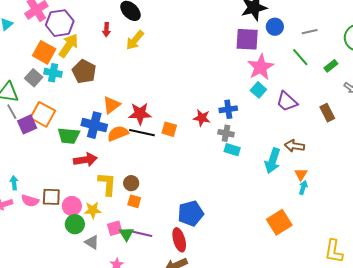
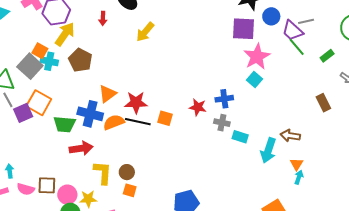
yellow arrow: (135, 40) -> (145, 32), moved
orange square: (44, 52) -> (40, 51), moved, size x0.7
gray square: (34, 78) -> (30, 66), size x1.4
purple trapezoid: (287, 101) -> (292, 31), moved
cyan rectangle: (232, 150) -> (240, 137), moved

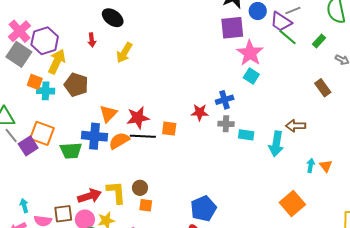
yellow arrow: (145, 32) -> (124, 53), moved
gray square: (30, 66) -> (19, 54), moved
red arrow: (81, 148) -> (90, 196), moved
orange triangle: (297, 164) -> (326, 166), moved

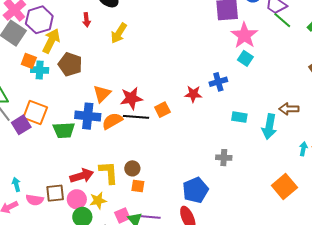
gray cross: (226, 124) -> (224, 158), moved
orange square: (169, 129) -> (162, 110), turned -35

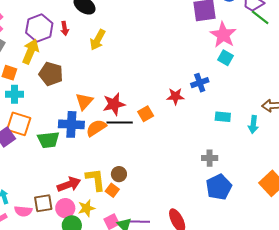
purple hexagon: (39, 20) -> (39, 28), moved
cyan cross: (40, 70) -> (14, 94), moved
cyan arrow: (269, 127) -> (253, 124), size x0.7
orange square: (138, 186) -> (112, 190), moved, turned 32
blue pentagon: (195, 190) -> (219, 187), moved

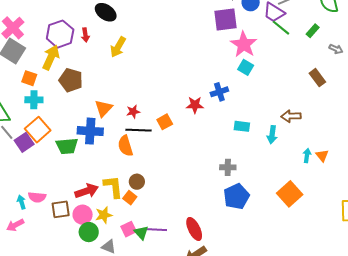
red star: (114, 104) -> (133, 112), size x0.6
orange square: (19, 124) -> (38, 130), turned 30
orange semicircle: (96, 128) -> (125, 146), moved, turned -75
pink semicircle: (23, 211) -> (37, 197), moved

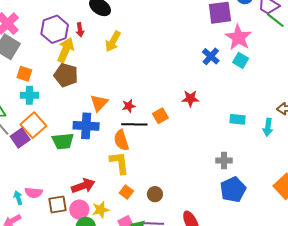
yellow arrow: (51, 57) -> (66, 50), moved
blue cross: (219, 92) -> (211, 56), moved, turned -30
brown circle: (137, 182) -> (155, 194), moved
yellow L-shape: (113, 187) -> (119, 163), moved

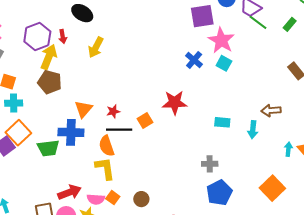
red star: (190, 98) -> (175, 103), size x1.4
pink semicircle: (34, 193) -> (96, 199), moved

